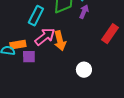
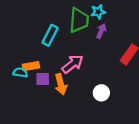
pink arrow: (45, 37) -> (73, 64), moved
orange arrow: (60, 41) -> (61, 84), moved

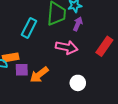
pink arrow: (73, 64) -> (67, 47), moved, turned 50
orange arrow: (61, 84) -> (39, 75), turned 66

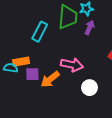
pink arrow: (67, 47) -> (72, 65), moved

